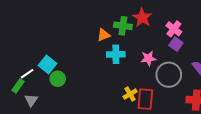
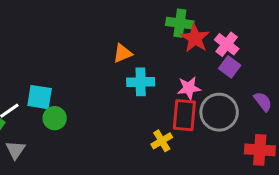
red star: (142, 18) -> (195, 38), moved
green cross: (123, 26) -> (180, 23), moved
cyan square: (48, 65) -> (40, 97), turned -30
red rectangle: (145, 99) -> (184, 115), moved

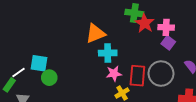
pink cross: (227, 44) -> (166, 27), turned -35
orange triangle: (123, 53) -> (95, 34), size x1.5
pink star: (189, 88) -> (114, 74), moved

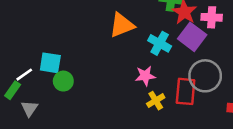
purple square: (168, 43) -> (192, 37), moved, size x1.5
cyan cross: (108, 53) -> (160, 43), moved, turned 30
red rectangle: (137, 76) -> (186, 91), moved

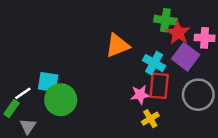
green circle: (63, 81) -> (61, 100), size x1.6
red rectangle: (186, 91) -> (159, 86), moved

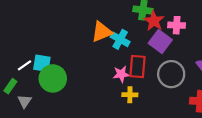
cyan cross: (154, 63) -> (120, 39), moved
white line: (23, 93) -> (25, 65), moved
yellow cross: (150, 119) -> (130, 95), turned 32

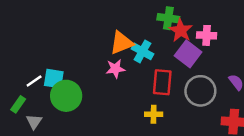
pink star: (121, 74) -> (115, 69), moved

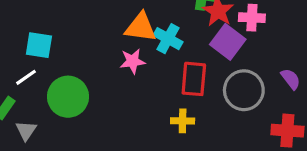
orange triangle: (122, 43) -> (141, 27), turned 30
cyan square: (54, 79) -> (39, 45), moved

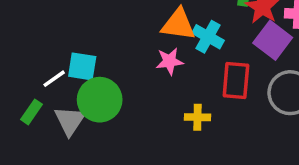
cyan square: (39, 45) -> (82, 66), moved
yellow cross: (183, 121) -> (198, 117), moved
gray triangle: (26, 131) -> (70, 121), moved, size x1.4

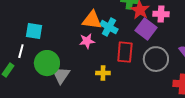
cyan square: (82, 66) -> (34, 31), moved
white line: (54, 79) -> (21, 51), turned -40
gray triangle: (70, 121) -> (61, 75), moved

